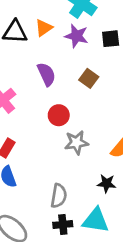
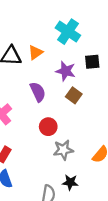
purple star: (76, 36) -> (66, 71), moved
black star: (107, 184) -> (70, 182), moved

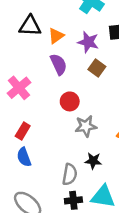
orange triangle: (35, 52) -> (56, 36), moved

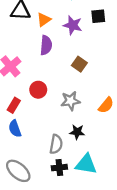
purple semicircle: (59, 64) -> (46, 45), turned 30
brown square: (97, 68) -> (79, 64), moved
red circle: (70, 101) -> (38, 90), moved

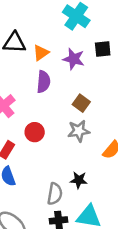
gray star: (70, 101) -> (79, 131), moved

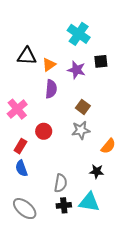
black star: (79, 180) -> (97, 171), moved

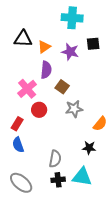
cyan cross: (79, 34) -> (72, 18), turned -30
brown square: (83, 107) -> (62, 87), moved
pink cross: (17, 109) -> (27, 89), moved

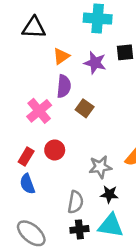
black triangle: (23, 39) -> (34, 28), moved
gray star: (74, 109) -> (100, 167), moved
red circle: (39, 110) -> (55, 150), moved
black star: (89, 148) -> (109, 194), moved

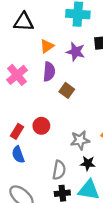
pink cross: (39, 111) -> (17, 75), moved

